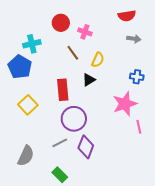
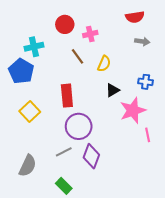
pink cross: (85, 32) -> (90, 34), turned -32
black triangle: (89, 80) -> (113, 90), moved

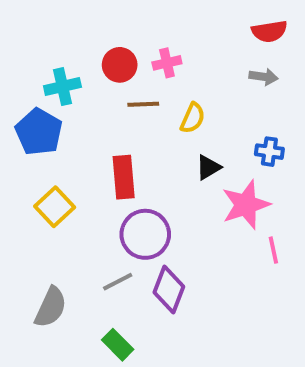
red semicircle: (135, 17) -> (269, 31), moved
red circle: (65, 24) -> (120, 65), moved
brown line: (78, 56) -> (143, 104), turned -56

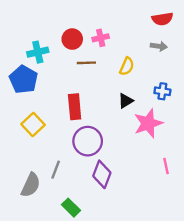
yellow semicircle: (193, 118) -> (127, 66), moved
pink line: (273, 250) -> (166, 166), moved
gray line: (118, 282) -> (56, 170), moved, turned -42

